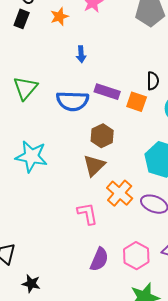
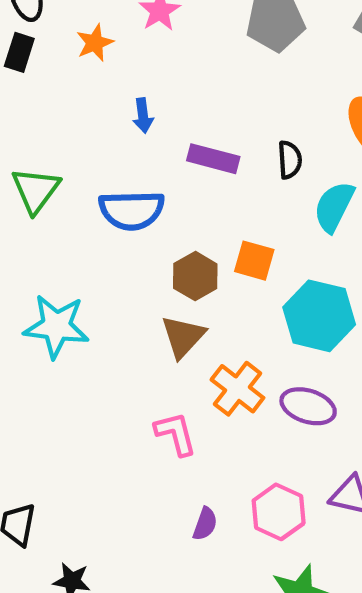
purple rectangle: (107, 92) -> (213, 159), moved
orange square: (137, 102) -> (254, 261), moved
purple semicircle: (99, 259) -> (205, 524), size x0.7

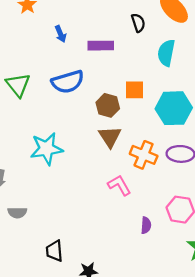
black semicircle: (290, 160) -> (138, 23), moved

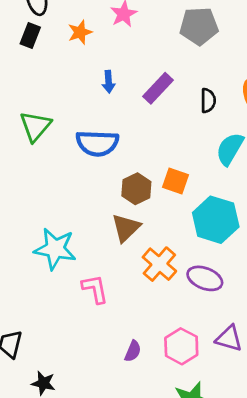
purple rectangle: (101, 46) -> (158, 88), moved, turned -65
cyan star: (47, 149) -> (55, 249), moved
pink L-shape: (119, 185) -> (95, 289), moved

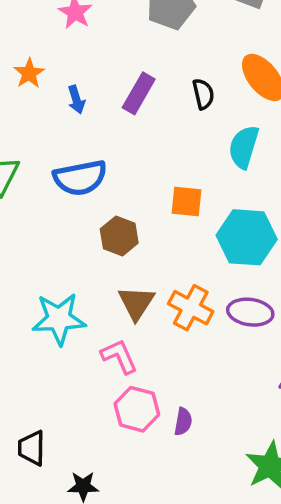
orange star: (80, 32) -> (29, 73), moved
brown hexagon: (136, 189) -> (119, 236), moved
brown triangle: (126, 228) -> (136, 303), moved
pink hexagon: (181, 346) -> (137, 409), moved

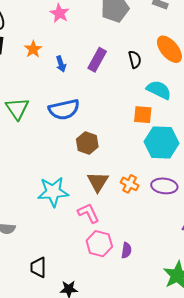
cyan semicircle: (244, 147) -> (159, 90), turned 100
orange square: (187, 202) -> (143, 115), moved
orange cross: (191, 308) -> (130, 184), size x0.7

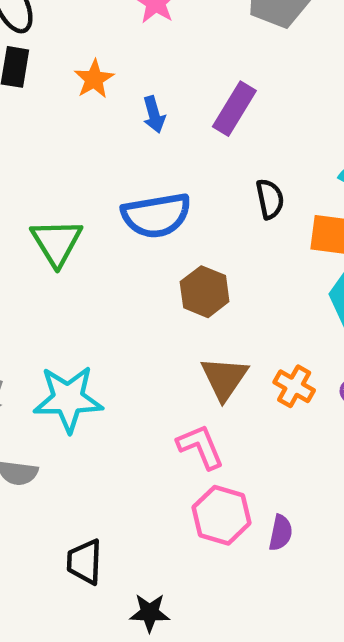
black semicircle: (135, 59) -> (270, 199), moved
green triangle: (17, 109) -> (57, 242), moved
cyan star: (53, 192) -> (68, 399), moved

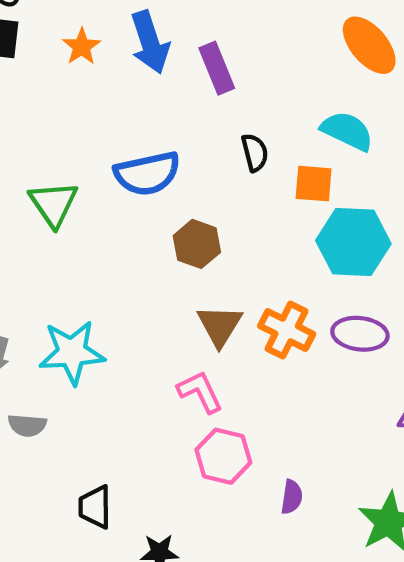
purple rectangle: (234, 109) -> (217, 68), turned -51
blue arrow: (154, 114) -> (150, 42), moved, size x1.8
orange cross: (294, 386) -> (287, 330), size x1.4
purple semicircle: (281, 533) -> (292, 497), moved

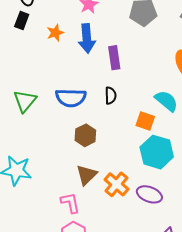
black semicircle: (255, 153) -> (111, 96), moved

